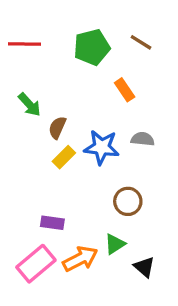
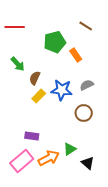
green pentagon: (92, 47) -> (55, 42), moved
gray semicircle: (143, 139) -> (87, 85), turned -32
brown circle: (128, 201) -> (84, 113), moved

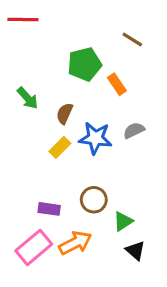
red line: (15, 27) -> (23, 19), moved
brown semicircle: (35, 78) -> (65, 113), moved
brown circle: (84, 113) -> (94, 200), moved
green triangle: (70, 149) -> (123, 221), moved

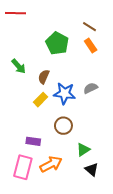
green pentagon: (85, 64) -> (57, 43), turned -30
orange rectangle: (117, 84) -> (91, 45), moved
brown circle: (94, 200) -> (63, 126), moved
pink rectangle: (34, 247) -> (23, 167), turned -35

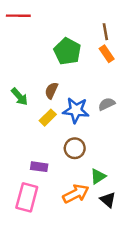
brown line: (90, 27) -> (105, 32), turned 48
green arrow: (19, 66) -> (19, 97), moved
orange arrow: (51, 164) -> (76, 194), moved

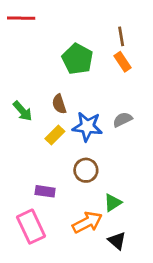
brown semicircle: (51, 91) -> (59, 104), turned -42
pink rectangle: (27, 197) -> (31, 227), turned -40
black triangle: (108, 200) -> (117, 241), moved

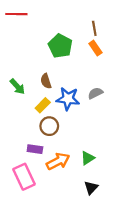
brown circle: (86, 170) -> (49, 126), moved
orange arrow: (87, 222) -> (58, 161), moved
black triangle: (117, 241) -> (91, 188), turned 32

